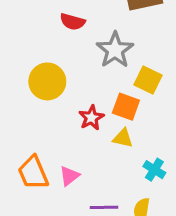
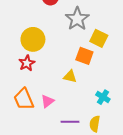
red star: (91, 118) -> (27, 63), moved
yellow triangle: (123, 138) -> (70, 76), moved

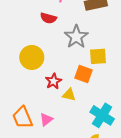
yellow square: (99, 38) -> (98, 56), turned -30
red star: (27, 63) -> (53, 81), moved
cyan cross: (103, 97) -> (102, 115), size x1.6

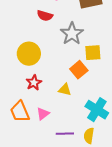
orange square: (83, 74) -> (79, 70), turned 30
red star: (53, 81) -> (34, 83), moved

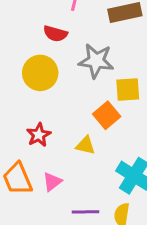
gray star: (72, 34) -> (96, 61), turned -30
yellow circle: (29, 54) -> (40, 73), moved

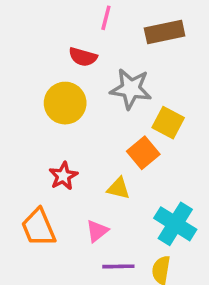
yellow square: (128, 90) -> (168, 123), turned 32
pink triangle: (52, 182) -> (97, 231), moved

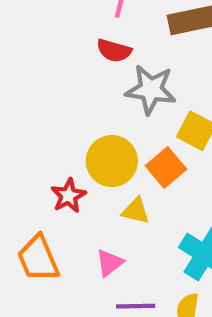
red semicircle: (83, 57) -> (114, 51), moved
yellow circle: (65, 103) -> (112, 161), moved

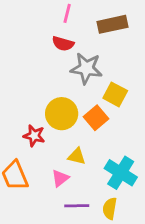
red star: (69, 196) -> (34, 136), turned -30
yellow triangle: (136, 211) -> (77, 156), moved

